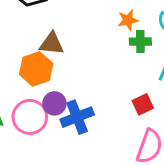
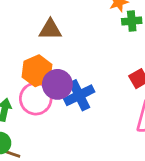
orange hexagon: (36, 69) -> (37, 71), moved
purple circle: (54, 103) -> (57, 84), size x1.4

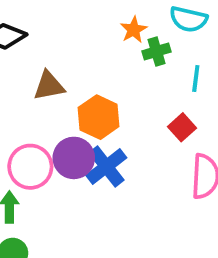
orange hexagon: (37, 71) -> (99, 117), moved
pink circle: (36, 99) -> (30, 167), moved

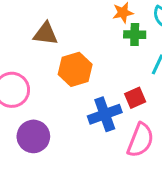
purple circle: (74, 158) -> (33, 136), moved
blue cross: (106, 166) -> (105, 114), moved

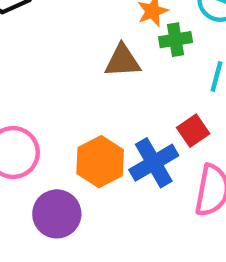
brown triangle: (46, 34) -> (122, 61), moved
orange hexagon: (75, 69) -> (100, 162), moved

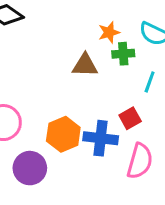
blue cross: (154, 163) -> (101, 138), turned 32

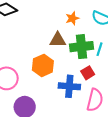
green cross: (123, 54) -> (81, 47), moved, size x1.6
orange hexagon: (63, 134) -> (43, 65), moved

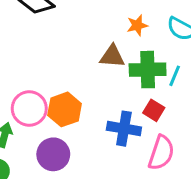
orange hexagon: (43, 65) -> (65, 109), moved
red square: (88, 73) -> (154, 110), turned -32

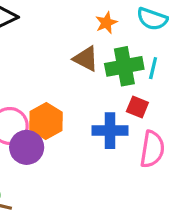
brown triangle: (112, 56) -> (86, 59), turned 32
purple circle: (53, 154) -> (27, 147), moved

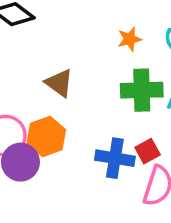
brown triangle: (86, 59) -> (59, 83), moved
red square: (137, 107) -> (148, 151), moved, turned 30

